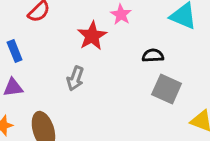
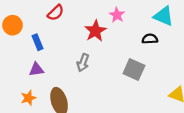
black semicircle: (153, 56) -> (150, 39), moved
gray square: (167, 89) -> (134, 69), moved

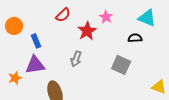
red semicircle: (56, 13) -> (63, 15), moved
purple triangle: (36, 69) -> (35, 65), size x1.5
orange star: (28, 98) -> (15, 78), moved

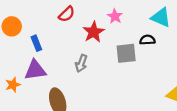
gray square: (121, 65) -> (126, 53), moved, turned -30

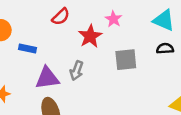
black semicircle: (147, 40) -> (165, 49), moved
blue rectangle: (36, 43) -> (28, 49), turned -56
purple triangle: (35, 70) -> (47, 78), moved

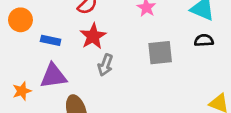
red star: (90, 36) -> (93, 36), moved
purple triangle: (47, 78) -> (53, 76), moved

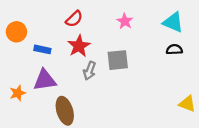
gray square: (160, 53) -> (118, 60), moved

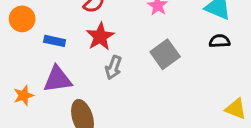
gray square: (118, 60) -> (165, 54), moved, turned -30

